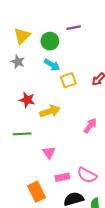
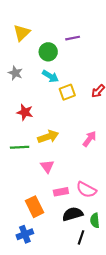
yellow triangle: (22, 36) -> (22, 33), moved
yellow arrow: (50, 111) -> (48, 137), moved

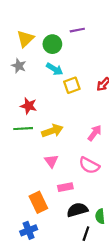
yellow triangle: (22, 33) -> (25, 39), moved
green line: (20, 147) -> (23, 129), moved
pink semicircle: (86, 190) -> (89, 165), moved

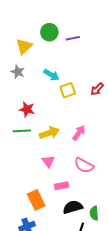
green circle: (52, 44) -> (49, 32), moved
pink arrow: (95, 133) -> (79, 133), moved

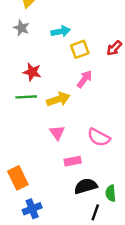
cyan arrow: (51, 75) -> (61, 31), turned -42
pink arrow: (79, 133) -> (84, 79), moved
orange rectangle: (36, 200) -> (18, 178), moved

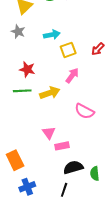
pink triangle: (57, 133) -> (49, 133), moved
pink semicircle: (99, 137) -> (84, 111), moved
black line: (95, 212) -> (64, 190), moved

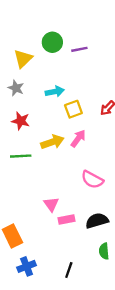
red star: (27, 69) -> (21, 121), moved
yellow arrow: (50, 93) -> (52, 142), moved
black semicircle: (73, 167) -> (97, 221), moved

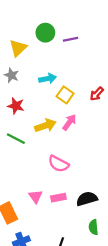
yellow square: (73, 109) -> (65, 95), turned -35
green line: (21, 156) -> (16, 139), turned 30
pink semicircle: (92, 180) -> (58, 164), moved
pink triangle: (51, 204) -> (36, 197), moved

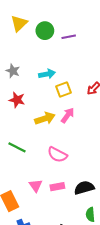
yellow triangle: (18, 48) -> (19, 23), moved
yellow square: (65, 95) -> (63, 90), turned 35
green line: (16, 139) -> (17, 147), moved

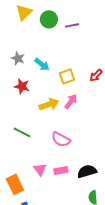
cyan arrow: (47, 74) -> (42, 64), moved, turned 49

